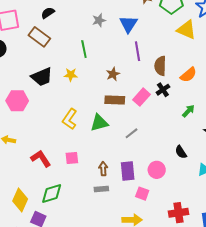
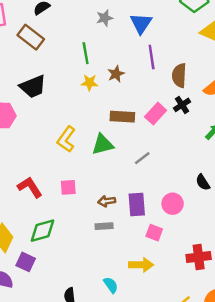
brown star: (113, 74) -> (116, 74), moved
yellow star: (71, 75) -> (89, 83), moved
brown arrow: (103, 169) -> (107, 201), turned -96

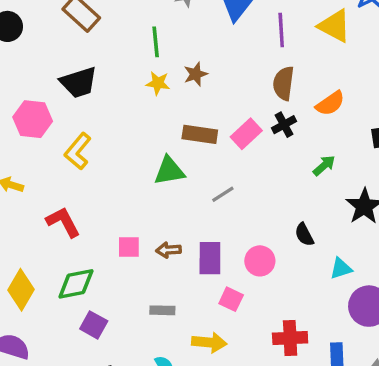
purple line: (152, 57) -> (281, 30), moved
yellow L-shape: (66, 139) -> (78, 151), moved
pink square: (68, 187) -> (129, 247), moved
gray rectangle: (104, 226) -> (162, 310), moved
purple square: (26, 262) -> (94, 325), moved

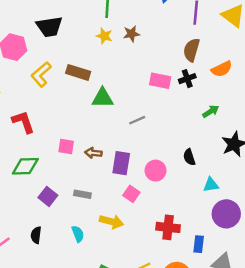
brown rectangle: (200, 134) -> (78, 72), moved
pink rectangle: (246, 134) -> (160, 81), turned 45
purple square: (94, 325) -> (48, 196), moved

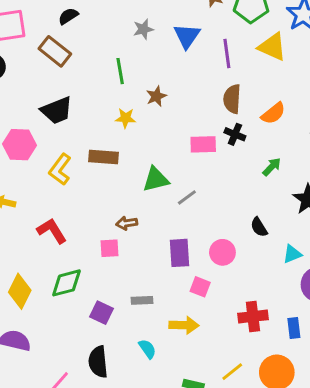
yellow star: (104, 36) -> (125, 118), moved
black cross: (187, 79) -> (235, 134), turned -35
green triangle: (103, 98) -> (156, 179), moved
brown arrow: (93, 153) -> (127, 223), moved
black semicircle: (36, 235) -> (98, 362), size x1.5

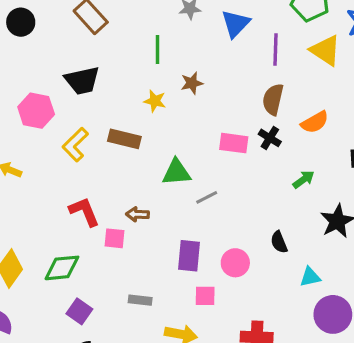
red L-shape: (52, 231) -> (84, 212), moved
pink square: (200, 287) -> (205, 296), turned -30
purple square: (101, 313) -> (79, 311), moved

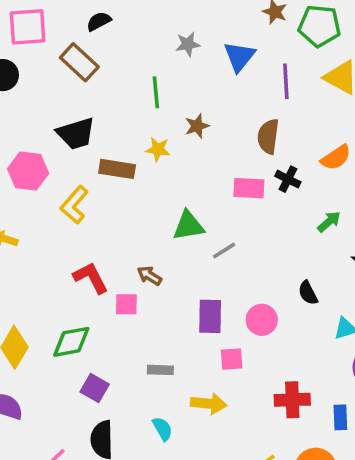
brown semicircle: (273, 99) -> (268, 136), moved
brown rectangle: (124, 139) -> (117, 169), moved
brown arrow: (137, 214) -> (149, 276), turned 35

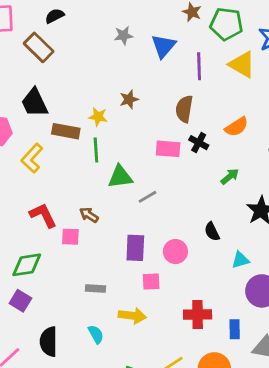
green line: (156, 92) -> (96, 150), moved
black trapezoid: (76, 134) -> (35, 103), turned 80
purple square: (95, 388) -> (20, 301), moved

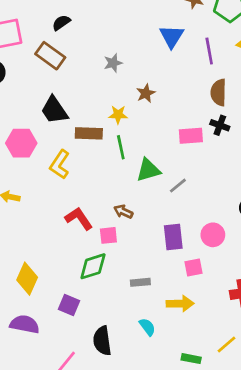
gray star: (123, 35) -> (113, 63), moved
brown semicircle: (184, 109) -> (219, 92), moved
green diamond: (27, 265) -> (93, 266), moved

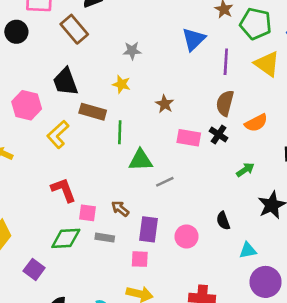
brown star: (146, 93) -> (165, 104), moved, turned -30
yellow star: (118, 115) -> (121, 84), moved
brown arrow: (123, 212) -> (120, 209), moved
pink square: (194, 267) -> (140, 259), moved
gray rectangle: (140, 282) -> (105, 238), moved

